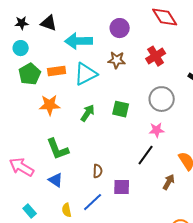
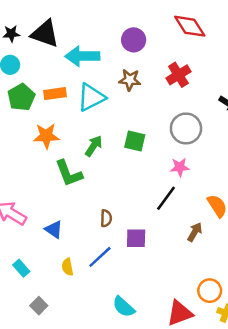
black triangle: (49, 23) -> (45, 34), size x1.4
green L-shape: (58, 149) -> (69, 173), moved

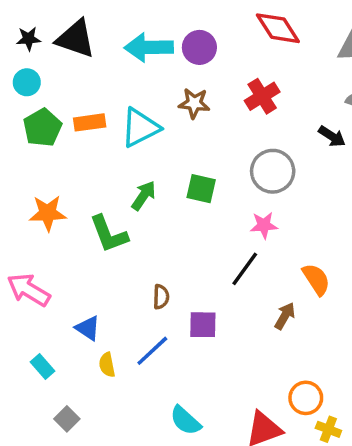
cyan arrow: (82, 56) -> (149, 47), moved
orange star: (46, 136) -> (48, 213), moved
blue triangle: (54, 230) -> (88, 328), moved

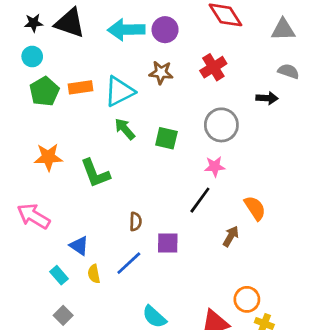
black arrow: (332, 136) -> (267, 98), turned -30
green arrow: (144, 196) -> (125, 129), moved, turned -75
cyan rectangle: (42, 366) -> (59, 275), moved

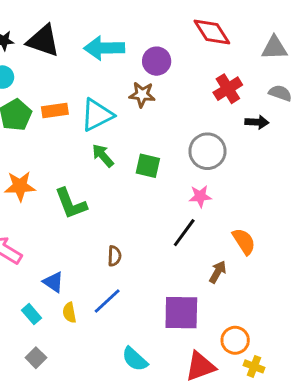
purple circle: (165, 30) -> (157, 61), moved
red cross: (213, 67) -> (228, 89), moved
purple square: (168, 243) -> (181, 313), moved, size x1.5

